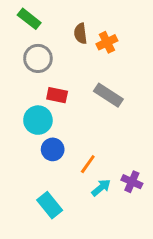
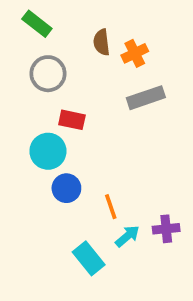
gray rectangle: (108, 95) -> (146, 98), moved, turned -52
orange line: (88, 164) -> (111, 207), turned -54
purple cross: (132, 182) -> (166, 229), turned -30
cyan rectangle: (50, 205) -> (89, 258), moved

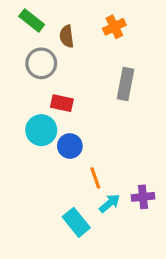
brown semicircle: (102, 42) -> (67, 36), moved
orange cross: (135, 53) -> (114, 27), moved
gray rectangle: (146, 98) -> (126, 84), turned -60
blue circle: (66, 188) -> (70, 146), moved

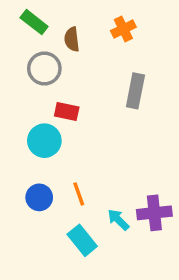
blue circle: (70, 146) -> (39, 197), moved
orange line: (95, 178) -> (79, 194), moved
purple cross: (143, 197) -> (154, 213), size x1.4
cyan arrow: (110, 203) -> (118, 220), turned -95

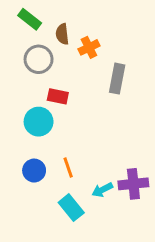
orange cross: (123, 29) -> (89, 47), moved
cyan arrow: (118, 220) -> (102, 190), turned -72

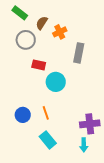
brown semicircle: (62, 34) -> (42, 23), turned 40
cyan circle: (39, 122) -> (56, 82), moved
cyan arrow: (102, 190) -> (84, 145), moved, turned -64

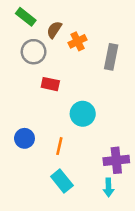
gray rectangle: (79, 53) -> (111, 57), moved
cyan circle: (56, 82) -> (83, 114), moved
orange line: (46, 113) -> (59, 146), turned 32
blue circle: (23, 115) -> (24, 138), moved

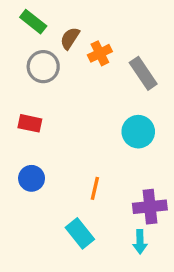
gray rectangle: (111, 57) -> (143, 73), turned -45
red rectangle: (50, 84) -> (30, 123), moved
cyan circle: (83, 114) -> (138, 132), moved
orange line: (59, 146) -> (95, 188), moved

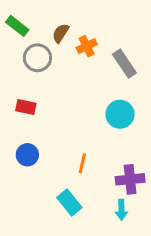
green rectangle: (33, 22) -> (17, 26), moved

